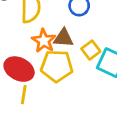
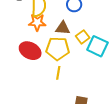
orange star: (44, 41) -> (37, 22), moved, turned -30
yellow line: (24, 95) -> (58, 73), moved

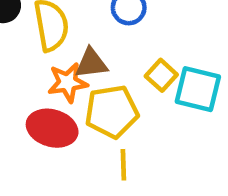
orange star: (37, 22) -> (68, 83), moved
brown triangle: (63, 28) -> (91, 63), moved

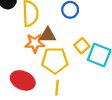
red ellipse: (52, 128) -> (23, 80), moved

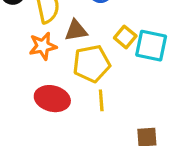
orange star: (35, 43) -> (43, 46), moved

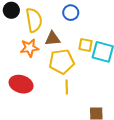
yellow square: (125, 37) -> (86, 45), turned -32
red ellipse: (52, 99) -> (21, 84), moved

